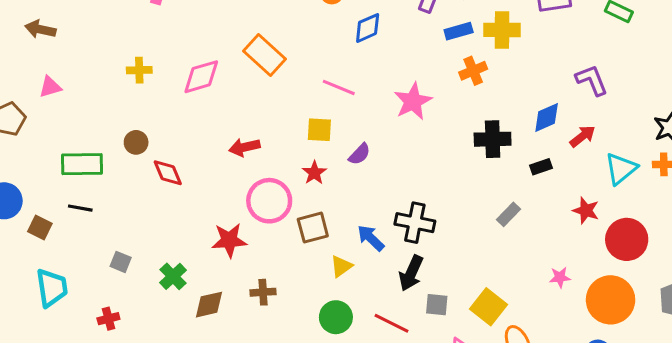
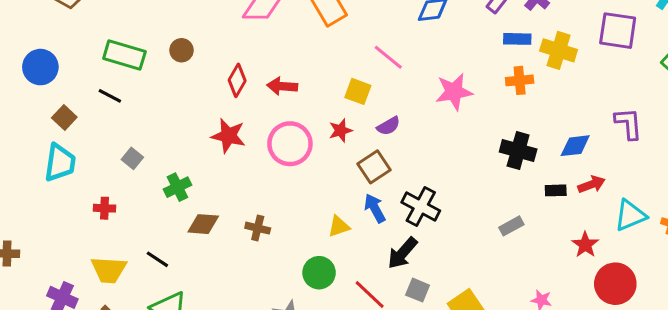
red arrow: (583, 136) -> (592, 184), moved
red diamond: (168, 173) -> (237, 80), moved, turned 36
brown square: (40, 227) -> (64, 117), moved
brown square: (313, 228) -> (374, 167), moved, turned -36
red star: (229, 240) -> (228, 136), moved

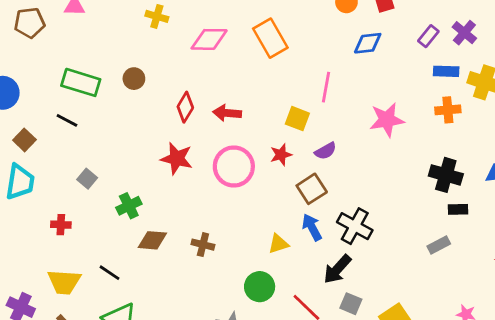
pink line: (388, 57) -> (326, 87), turned 60
black rectangle: (556, 190) -> (458, 209), moved

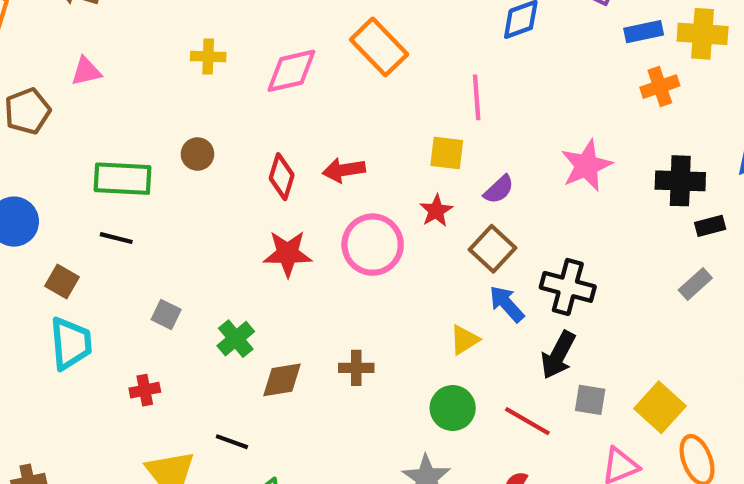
pink star: (387, 120) -> (586, 166), moved

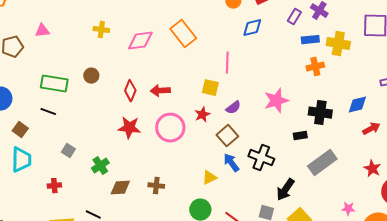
black rectangle: (710, 226) -> (300, 136), moved
gray rectangle: (695, 284) -> (322, 163), size x1.8
black arrow: (558, 355) -> (285, 190), moved

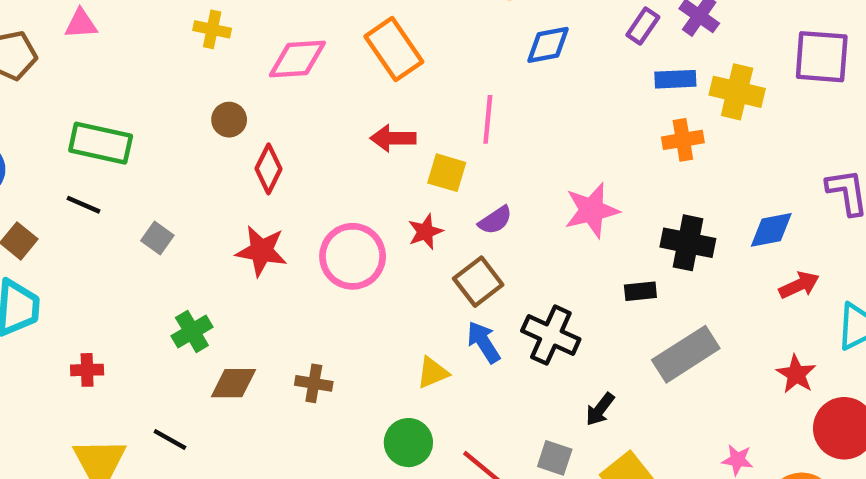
brown circle: (91, 76) -> (229, 120), moved
red arrow: (160, 91) -> (393, 138), moved
gray square: (68, 151) -> (157, 238), moved
black arrow: (285, 190) -> (600, 409), size x0.7

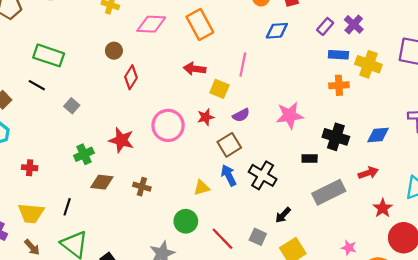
red star: (261, 251) -> (121, 140), moved
red arrow: (799, 285) -> (368, 173), moved
black line: (170, 440) -> (67, 207), turned 72

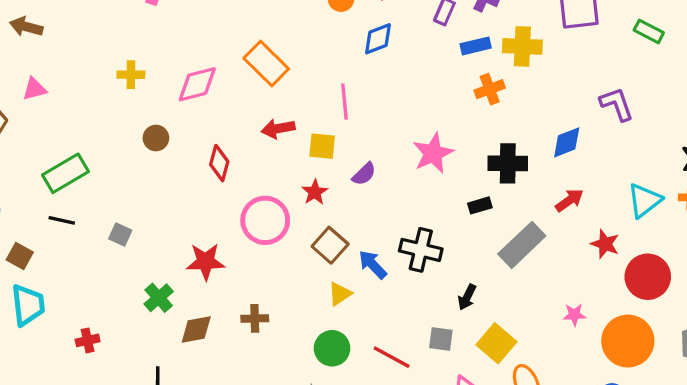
green rectangle: (49, 55) -> (66, 173), turned -32
red diamond: (131, 77) -> (219, 163), moved
brown square: (229, 145) -> (330, 245), moved

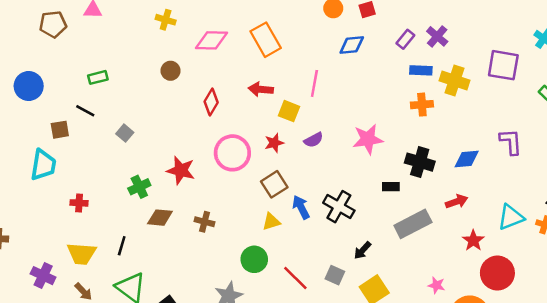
green rectangle: (66, 173) -> (98, 77), size x0.6
brown square: (20, 256) -> (60, 130), moved, turned 36

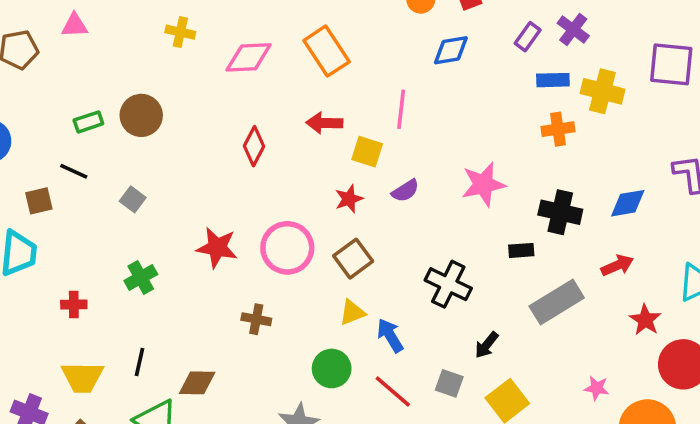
brown circle: (171, 71) -> (141, 115), moved, size x1.5
pink circle: (232, 153) -> (287, 248), moved
green cross: (139, 187) -> (141, 277), moved
blue arrow: (301, 207) -> (390, 335), moved
brown diamond: (160, 218) -> (197, 383), moved

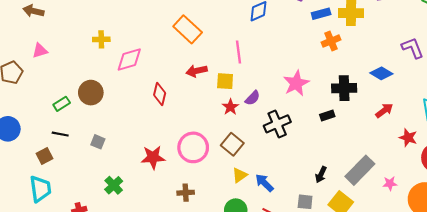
pink diamond: (249, 57) -> (129, 59), moved
red star: (349, 199) -> (230, 107), moved
blue diamond: (628, 203) -> (381, 73), turned 55
black cross: (448, 284) -> (277, 124), moved, turned -35
gray rectangle: (557, 302) -> (360, 170), moved

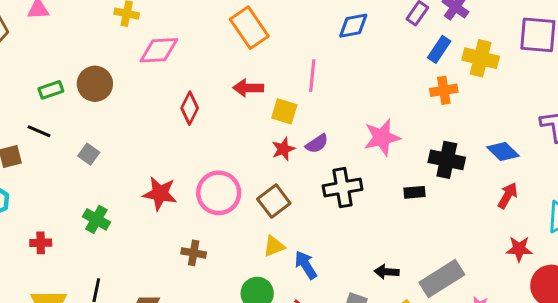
blue rectangle: (321, 14) -> (439, 49), turned -54
red arrow: (384, 110) -> (508, 195), moved, turned -36
red star: (408, 138) -> (519, 249), turned -30
black arrow: (321, 175) -> (387, 272), turned 56
green cross: (114, 185) -> (96, 219), turned -30

